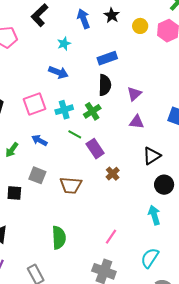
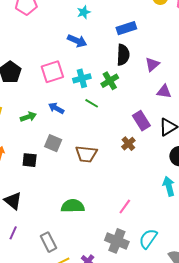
purple triangle: (137, 122) -> (164, 92), moved
purple rectangle: (95, 149) -> (141, 121), moved
green arrow: (12, 150) -> (28, 117), turned -147
green semicircle: (59, 238) -> (73, 206), turned -90
cyan semicircle: (150, 258) -> (148, 239), moved

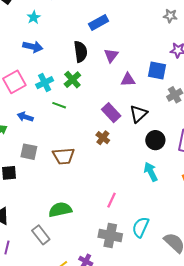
blue rectangle: (126, 28) -> (99, 23), moved
gray rectangle: (48, 242) -> (41, 235), moved

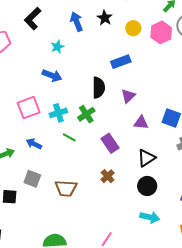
purple rectangle: (111, 113) -> (110, 143), moved
black circle: (155, 140) -> (147, 186), moved
cyan arrow: (151, 172) -> (150, 217), turned 120

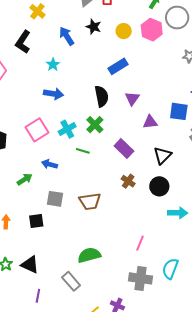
black circle: (147, 186) -> (159, 186), moved

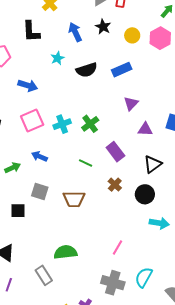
black L-shape: (23, 42) -> (31, 31), turned -45
blue arrow: (54, 94) -> (28, 86), moved
black semicircle: (102, 96) -> (87, 70), moved, turned 75
green line: (83, 151) -> (86, 163), moved

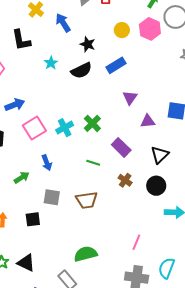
black star: (103, 27) -> (88, 44), moved
blue arrow: (75, 32) -> (63, 23), moved
blue arrow: (28, 86) -> (15, 105), moved, turned -30
blue arrow: (39, 156) -> (47, 163), turned -126

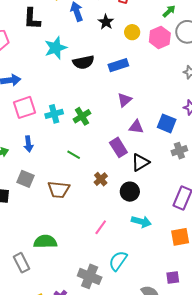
black star: (88, 44) -> (106, 22), moved
cyan star: (51, 63) -> (56, 48), size x1.6
purple rectangle: (121, 147) -> (118, 147), moved
pink line: (136, 242) -> (101, 227), moved
cyan semicircle: (167, 268) -> (118, 261), moved

